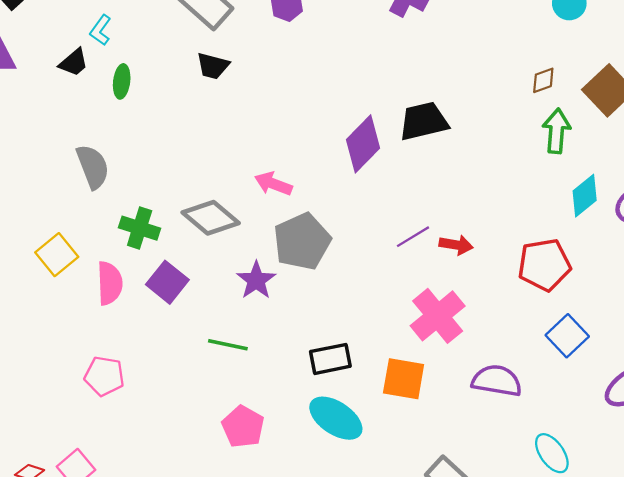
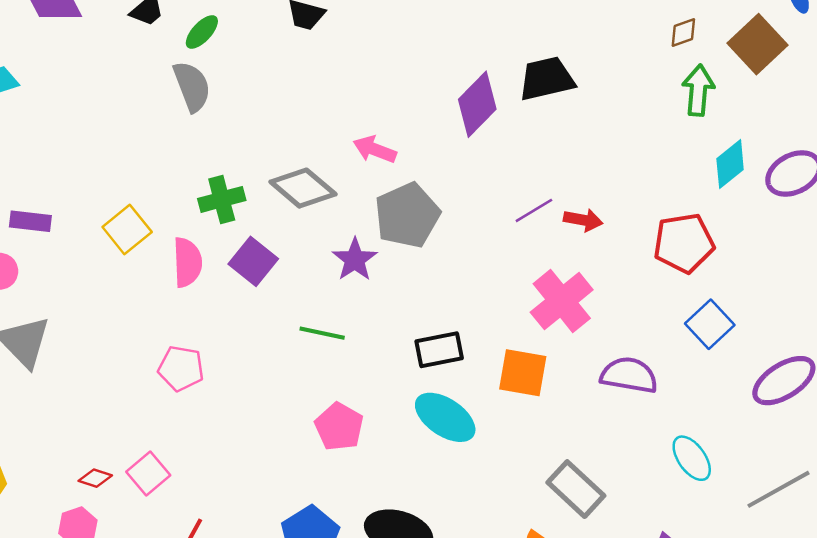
green ellipse: (122, 81) -> (202, 32), turned 36
gray semicircle: (93, 167) -> (192, 86), moved
green cross: (140, 228) -> (222, 199), turned -33

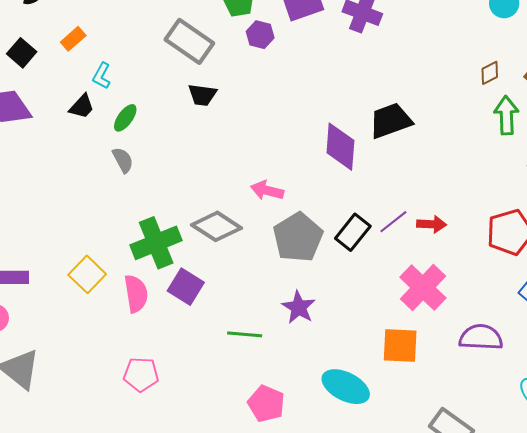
gray semicircle: (192, 86) -> (123, 160), size x0.7
purple diamond: (477, 104) -> (340, 147), turned -33
green cross: (222, 199) -> (156, 243), size x1.4
purple star: (355, 260) -> (299, 307), moved
black rectangle: (439, 350) -> (353, 232), moved, turned -33

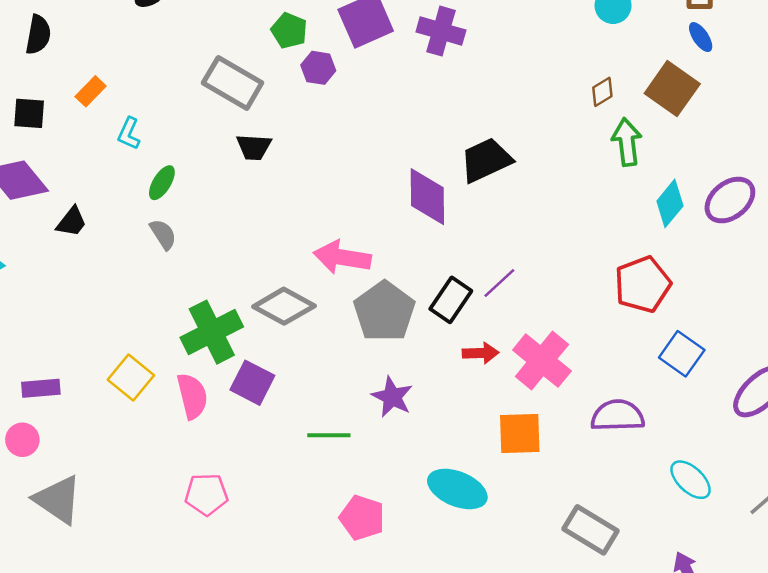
black square: (22, 53) -> (29, 113), turned -32
black trapezoid: (82, 107) -> (72, 222), moved
pink arrow: (267, 190) -> (342, 257), size x1.4
red arrow: (432, 224) -> (481, 353), moved

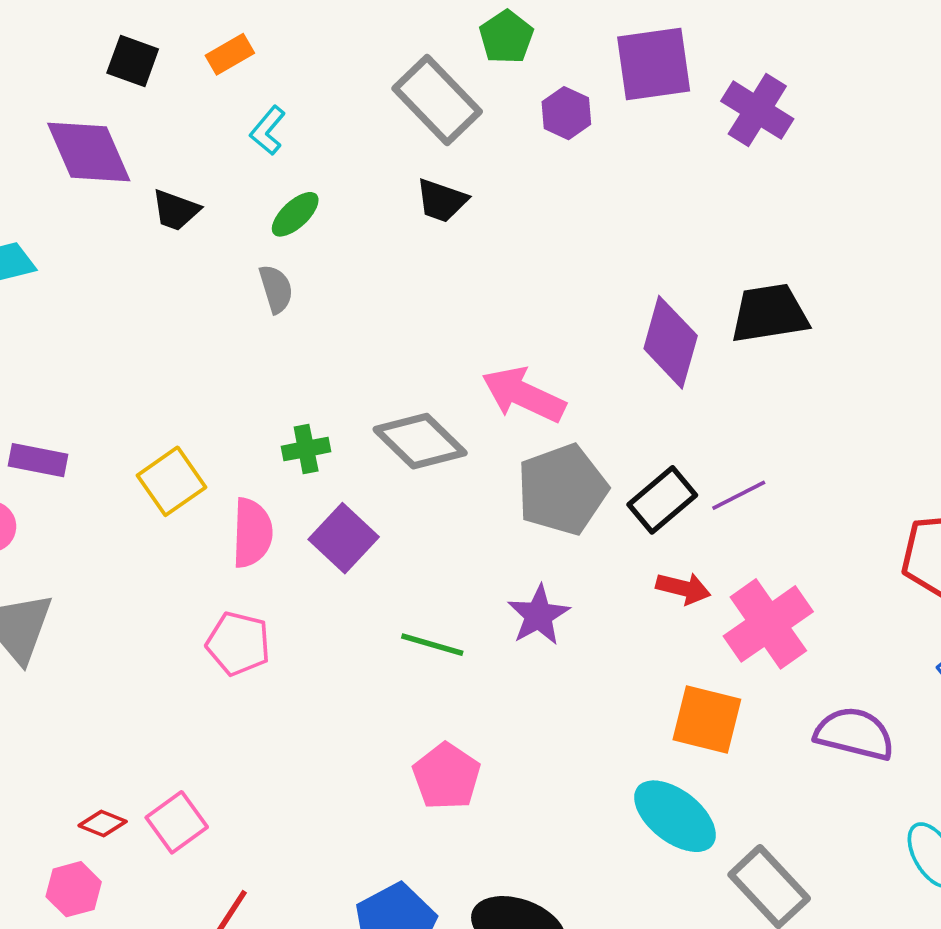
green pentagon: (289, 31) -> (506, 37), moved
black trapezoid: (72, 222) -> (176, 210), moved, turned 56
green cross: (212, 332) -> (306, 449), size x0.5
cyan ellipse: (457, 489) -> (675, 816), moved
pink pentagon: (206, 494) -> (238, 643), moved

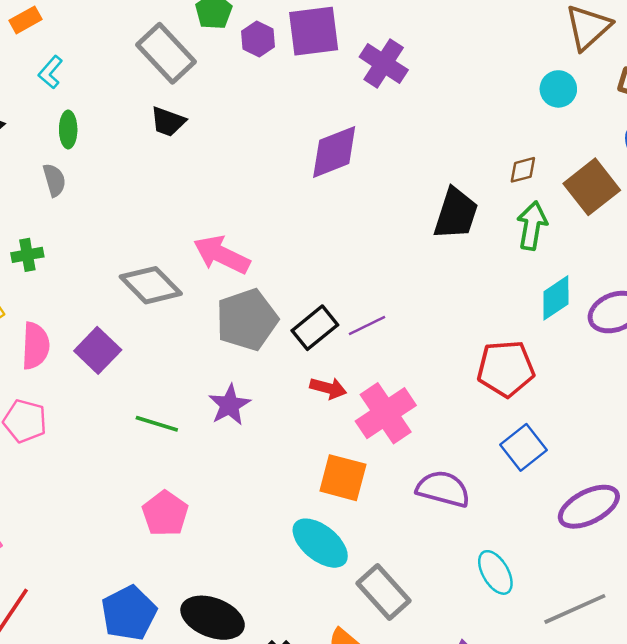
purple hexagon: (566, 113) -> (258, 39), moved
green ellipse: (295, 214) -> (68, 130), turned -48
black trapezoid: (769, 313) -> (456, 214), moved, turned 116
purple diamond: (671, 342) -> (334, 152), moved, turned 52
green cross: (306, 449) -> (27, 255), moved

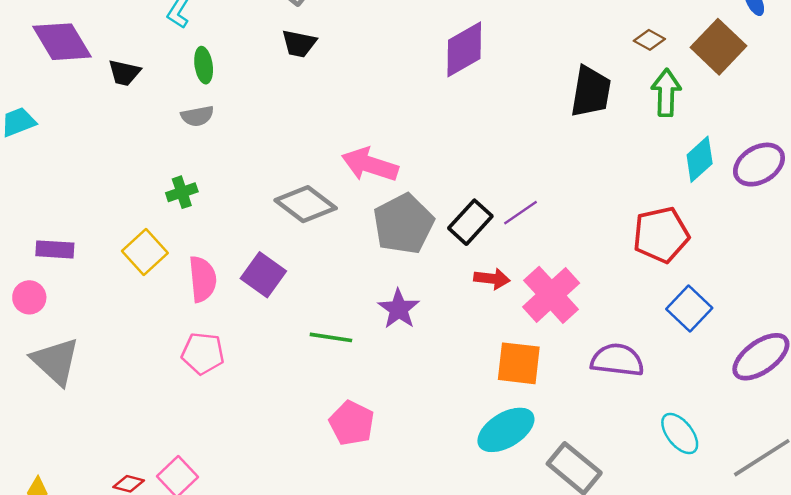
brown diamond: (523, 170) -> (649, 40), turned 52
gray semicircle: (54, 180) -> (197, 116), turned 104
cyan ellipse: (320, 543) -> (506, 430), turned -62

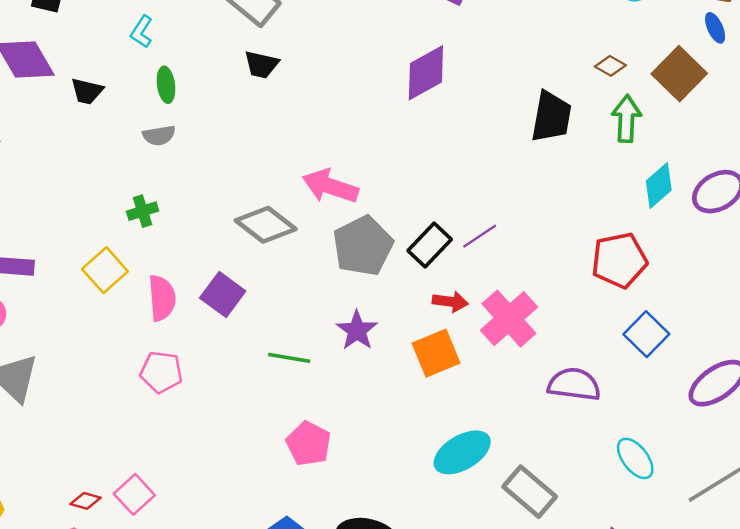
orange square: (519, 363) -> (436, 353), moved, turned -30

